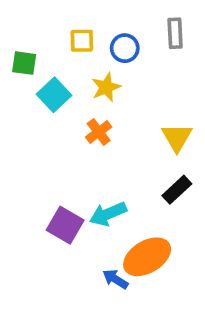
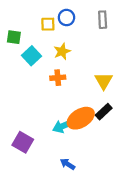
blue circle: (125, 48) -> (66, 18), moved
orange cross: (99, 132) -> (58, 78), turned 32
purple square: (65, 225) -> (23, 142), moved
orange ellipse: (147, 257) -> (81, 118), moved

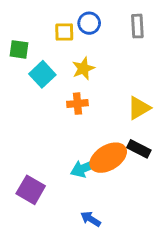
yellow triangle: (104, 81) -> (139, 108), turned 30
black rectangle: (104, 112) -> (139, 149), turned 70

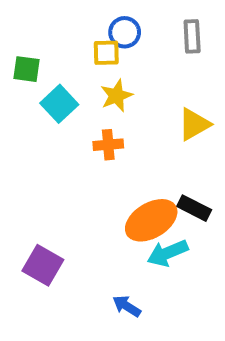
yellow square: (64, 32) -> (106, 53), moved
yellow triangle: (139, 108) -> (194, 124), moved
cyan arrow: (85, 168) -> (168, 253), moved

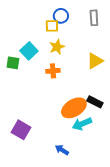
green square: (27, 69) -> (13, 63), moved

